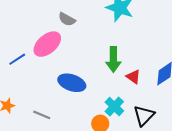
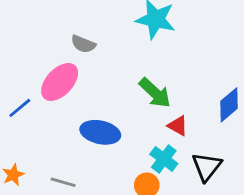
green arrow: (113, 59) -> (155, 93), turned -40
red triangle: (133, 77) -> (178, 126), moved

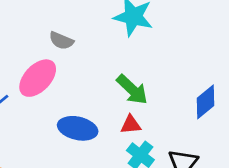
red triangle: (178, 126) -> (131, 125), moved, turned -35

